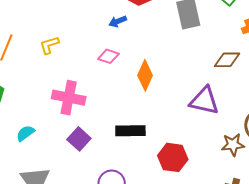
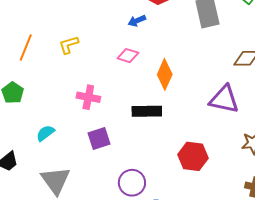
pink cross: (69, 98) -> (88, 97), size x0.7
black rectangle: (130, 131) -> (147, 111), moved
purple square: (79, 139) -> (99, 138), turned 30

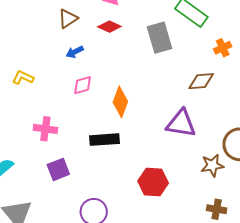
blue arrow: (137, 21) -> (75, 52), moved
yellow L-shape: (69, 45) -> (23, 78), turned 45
pink diamond: (128, 56) -> (83, 85), turned -30

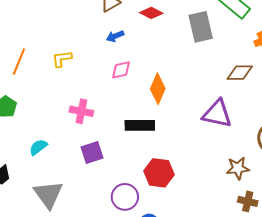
yellow L-shape: (23, 78) -> (62, 59), turned -35
brown star: (212, 165) -> (238, 168), moved
red hexagon: (153, 182) -> (159, 173), moved

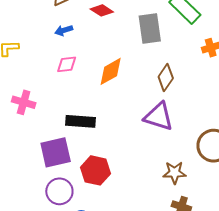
brown diamond: (240, 73) -> (166, 78), moved, turned -60
orange diamond: (158, 89) -> (111, 71), moved, turned 32
purple square: (92, 153) -> (56, 152), moved, size x1.4

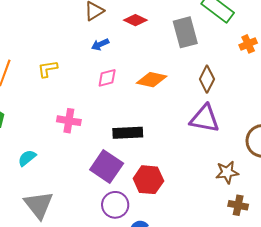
orange diamond: (111, 71) -> (152, 80), turned 48
purple square: (56, 152) -> (107, 167), turned -36

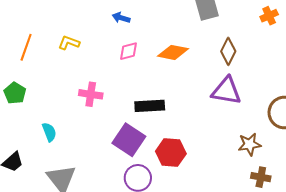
blue arrow: (100, 44) -> (121, 18), turned 42
yellow L-shape: (48, 69) -> (69, 43), turned 30
cyan semicircle: (27, 158) -> (49, 132), turned 108

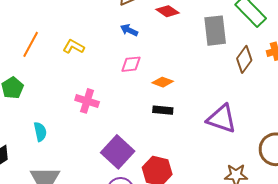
brown diamond: (228, 51) -> (244, 59), moved
orange diamond: (173, 52) -> (163, 82), moved, size x0.7
black rectangle: (150, 106) -> (163, 110), moved, size x0.7

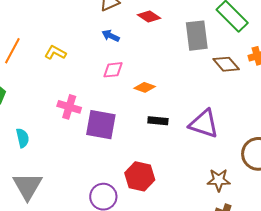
brown diamond: (244, 59) -> (226, 64), turned -76
black rectangle: (163, 110) -> (158, 121), moved
purple square: (118, 152) -> (101, 125), moved, turned -32

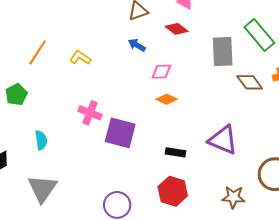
pink diamond: (113, 70) -> (161, 72), moved
black rectangle: (158, 121) -> (176, 152), moved
red hexagon: (140, 176) -> (173, 191), moved

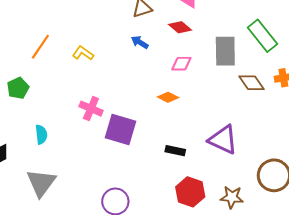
pink diamond: (161, 72) -> (181, 64), moved
red hexagon: (173, 191) -> (190, 192), moved

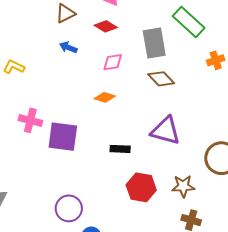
brown diamond: (252, 83) -> (161, 79), moved

